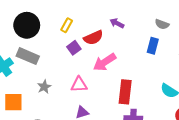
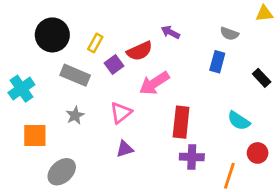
yellow rectangle: (67, 25) -> (95, 43), moved
gray rectangle: (28, 56) -> (75, 75), moved
pink triangle: (79, 85) -> (121, 113), turned -36

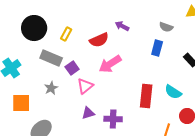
purple square: (114, 64) -> (72, 68), moved
red rectangle: (181, 122) -> (146, 96), moved
purple cross: (192, 157) -> (113, 119), moved

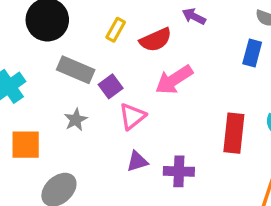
yellow rectangle: (66, 34) -> (116, 30), moved

